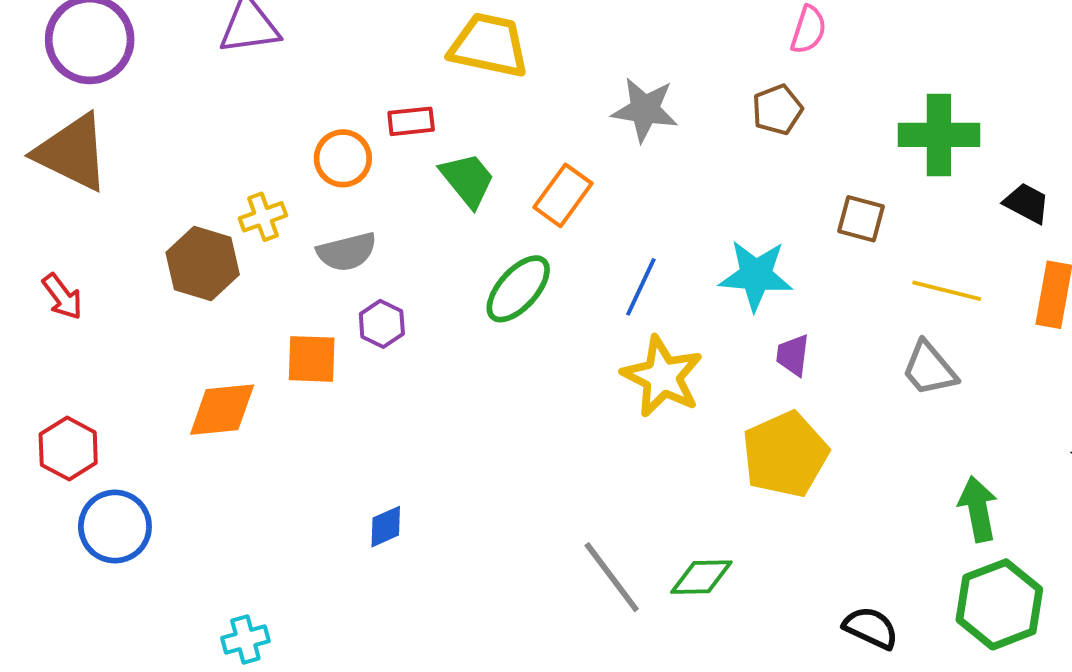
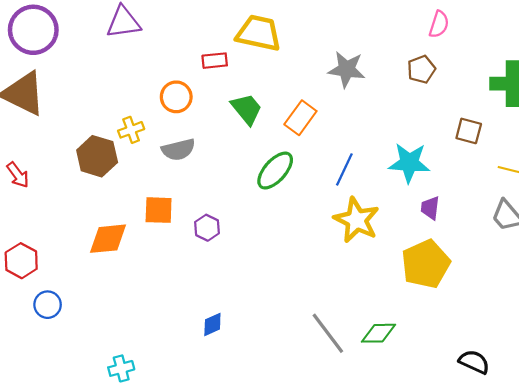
red rectangle: (411, 121) -> (215, 61), moved
purple hexagon: (382, 324) -> (207, 228), moved
blue circle: (115, 527) -> (48, 305), size x0.7
blue diamond: (386, 527) -> (212, 324), moved

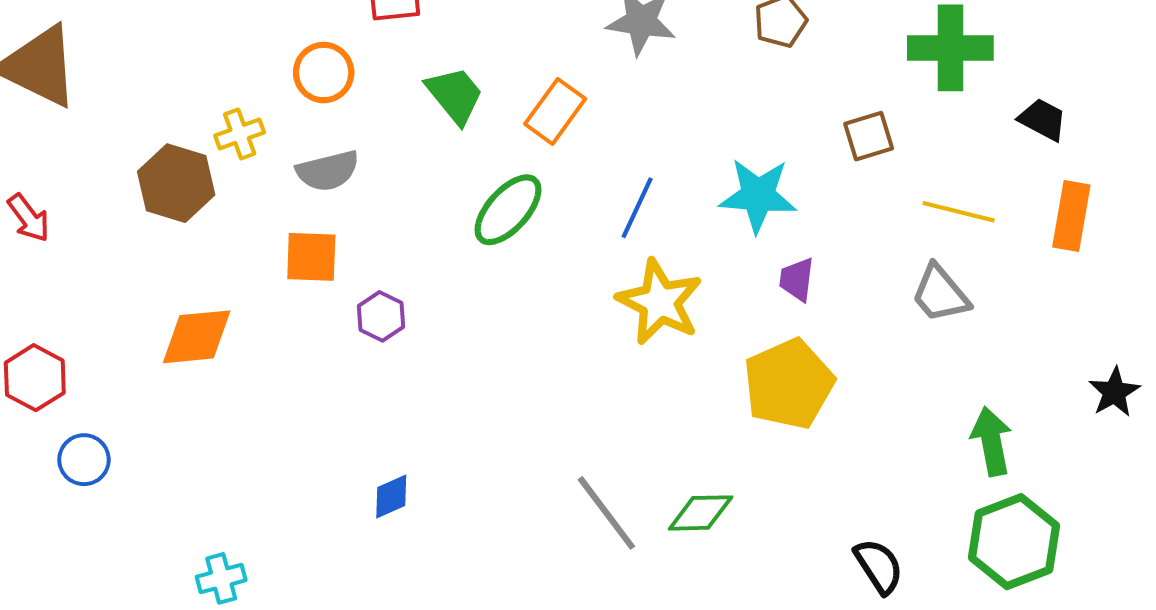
brown square: (469, 131) -> (869, 136), turned -32
orange square: (159, 210) -> (311, 257), moved
black semicircle: (474, 362) -> (879, 566), turned 32

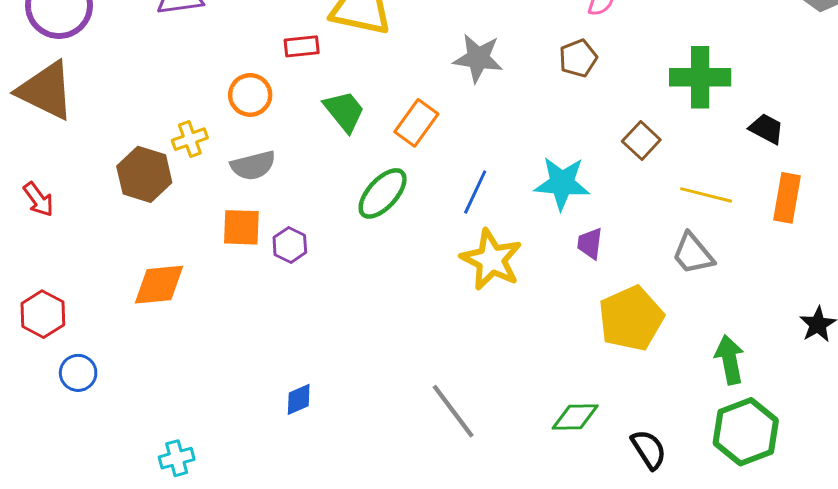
brown square: (869, 136) -> (641, 141), turned -30
purple hexagon: (381, 316) -> (290, 245), moved
yellow pentagon: (789, 384) -> (631, 318), moved
green diamond: (701, 513) -> (575, 417), moved

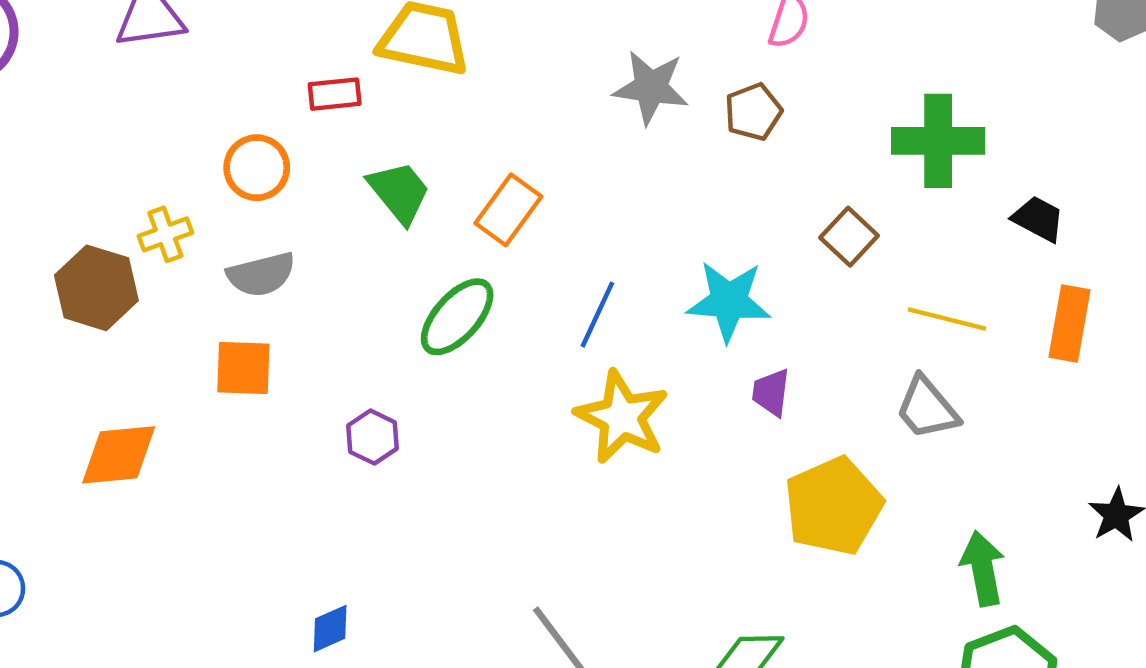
gray star: (478, 58) -> (651, 87), moved
purple hexagon: (290, 245) -> (372, 437), moved

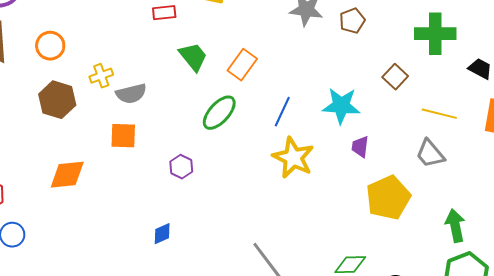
orange circle: (257, 168) -> (50, 46), moved
yellow cross: (165, 234) -> (101, 76), moved
blue diamond: (330, 629) -> (162, 234), moved

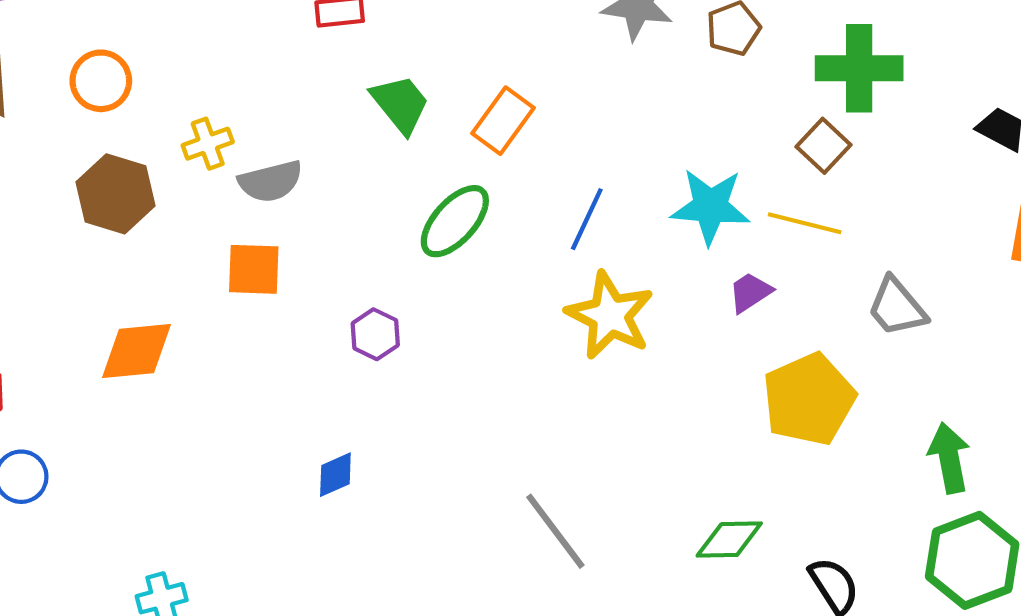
green cross: (435, 34) -> (859, 68), moved
yellow line: (439, 114) -> (805, 223), moved
purple trapezoid: (360, 147) -> (750, 292), turned 50

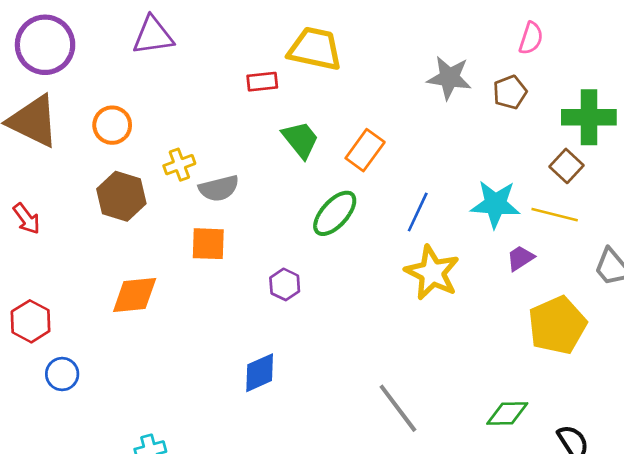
blue diamond: (335, 475) -> (260, 373), size x1.4

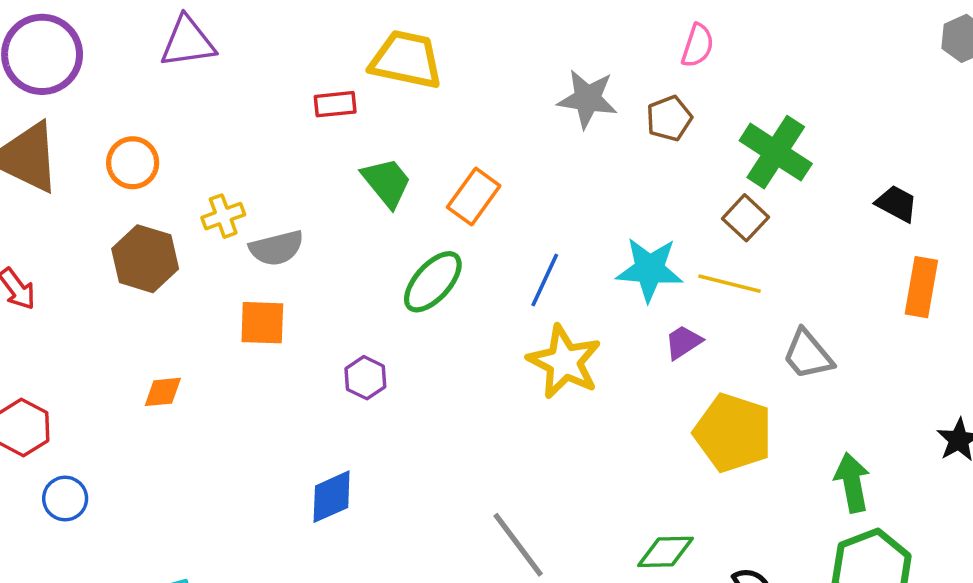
green cross: (589, 117) -> (776, 152), turned 33
orange diamond: (135, 295) -> (163, 392), size x0.6
yellow pentagon: (557, 325) -> (733, 433), turned -30

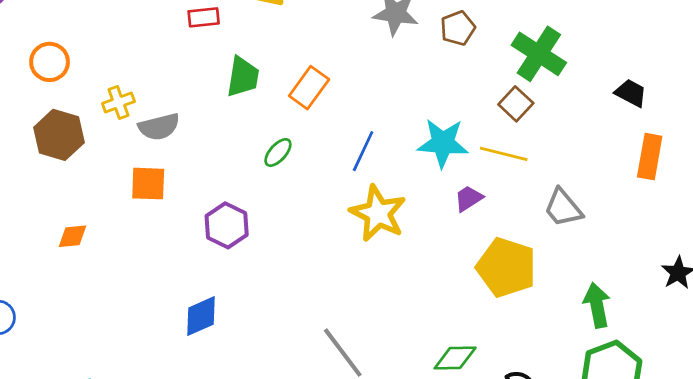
green trapezoid: (387, 182) -> (243, 77), turned 48
green ellipse: (433, 282) -> (278, 152), size x0.6
purple hexagon: (365, 378) -> (227, 225), size x1.4

